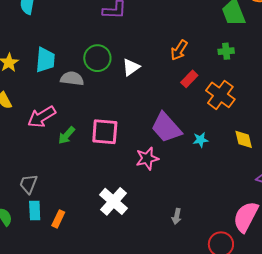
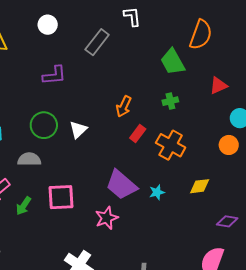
gray semicircle: (72, 79) -> (29, 159), moved
yellow diamond: (244, 139) -> (200, 186), turned -75

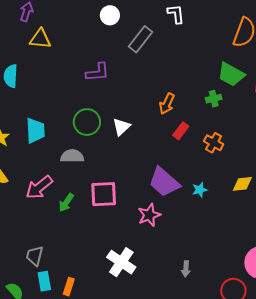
white circle: (48, 25) -> (110, 15), moved
green trapezoid: (173, 62) -> (231, 74), moved, turned -32
orange cross: (171, 145) -> (214, 143), size x0.7

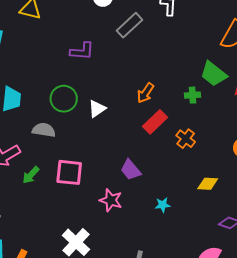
red rectangle: (181, 131) -> (155, 122), size x1.4
purple trapezoid: (164, 182) -> (131, 170), size x0.7
cyan star: (200, 190) -> (163, 205), moved
pink star: (149, 215) -> (111, 200), turned 30

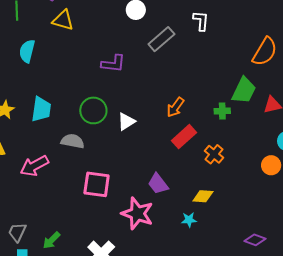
green trapezoid: (213, 74) -> (244, 90), turned -104
green arrow: (31, 175) -> (51, 240), moved
yellow diamond: (208, 184) -> (203, 196), moved
pink star: (111, 200) -> (137, 214), size x1.4

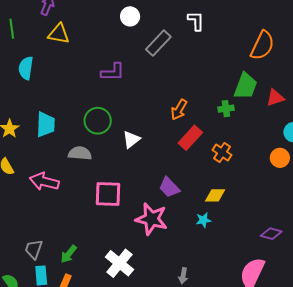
white triangle: (126, 122) -> (131, 139), moved
pink arrow: (34, 166) -> (44, 182), turned 48

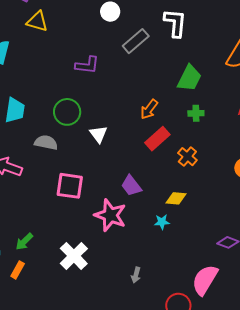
white L-shape: (196, 21) -> (175, 23), size x1.4
green trapezoid: (245, 86) -> (189, 78), moved
white triangle: (131, 139) -> (99, 134), turned -36

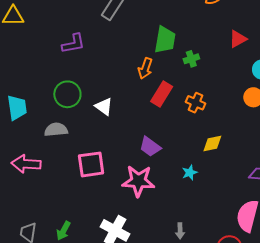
green trapezoid: (189, 78) -> (165, 40), moved
yellow diamond: (176, 198) -> (212, 144), moved

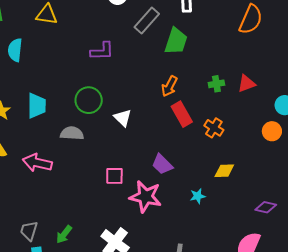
red triangle: (238, 39) -> (246, 84), moved
green trapezoid: (165, 40) -> (176, 41), moved
red rectangle: (162, 94) -> (182, 114), turned -70
pink square: (91, 164) -> (114, 176), moved, size x0.7

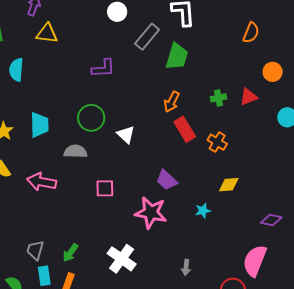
orange semicircle: (251, 19) -> (251, 33), size x0.7
orange circle: (272, 131) -> (273, 72), moved
pink square: (114, 176) -> (105, 188), moved

